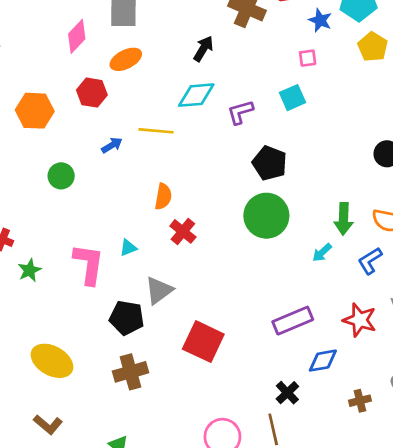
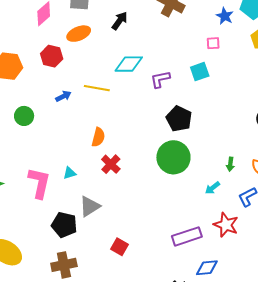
black arrow: (203, 49) -> (120, 21), moved
green arrow: (344, 219) -> (230, 164), size x0.6
red star: (360, 320) -> (226, 225), moved
red square: (203, 342) -> (120, 247), size x0.6

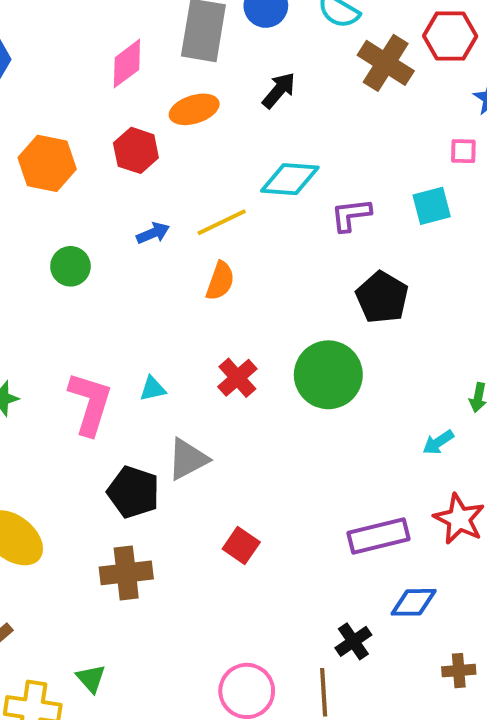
yellow line: (97, 88) -> (222, 222), turned -40
orange semicircle: (98, 137) -> (220, 281), moved
green circle: (173, 157) -> (328, 375), moved

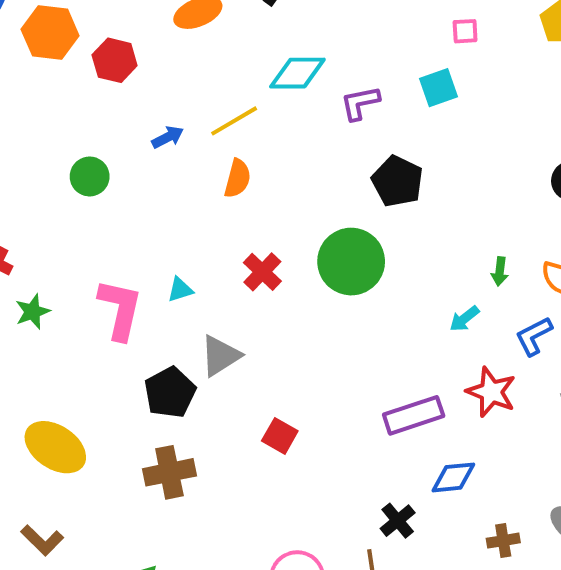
red hexagon: (136, 150) -> (115, 60), moved
orange hexagon: (47, 163) -> (50, 33), moved
black pentagon: (133, 492) -> (170, 392), turned 30

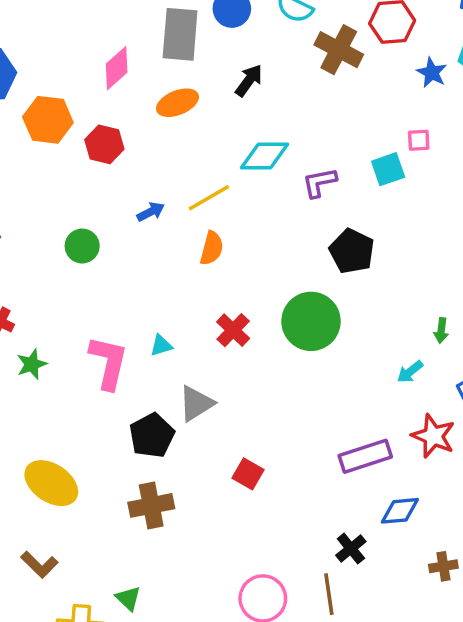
pink square: (465, 31) -> (419, 140), moved

